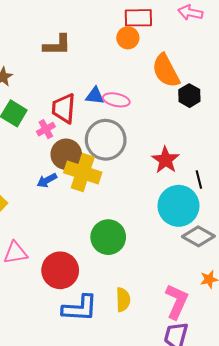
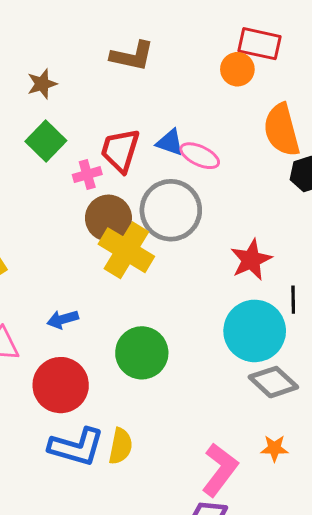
blue arrow: (47, 180) -> (63, 319), moved
yellow semicircle: (123, 300) -> (121, 446), moved

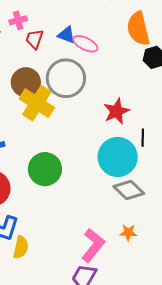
red trapezoid: (120, 150) -> (34, 39), size x0.7
pink cross: (87, 175) -> (18, 20), moved
yellow semicircle: (121, 446) -> (21, 247), moved

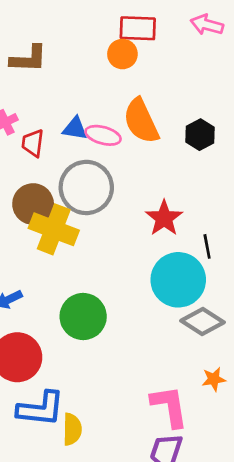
orange semicircle: (138, 29) -> (141, 121), moved
pink L-shape: (93, 245) -> (169, 406), turned -36

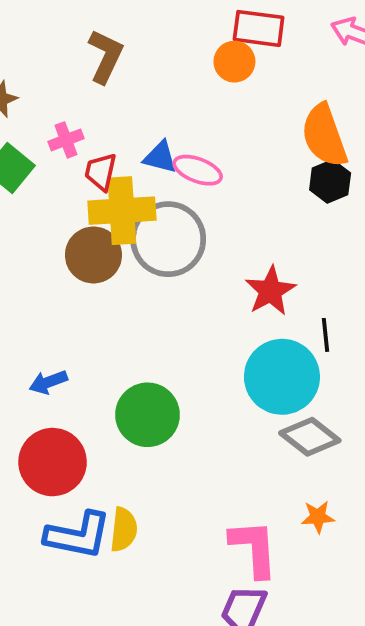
brown L-shape: (28, 59) -> (106, 56), turned -72
orange semicircle: (141, 121) -> (324, 136), moved
yellow cross: (54, 229) -> (122, 211), moved, turned -30
yellow semicircle: (72, 429) -> (124, 530), moved

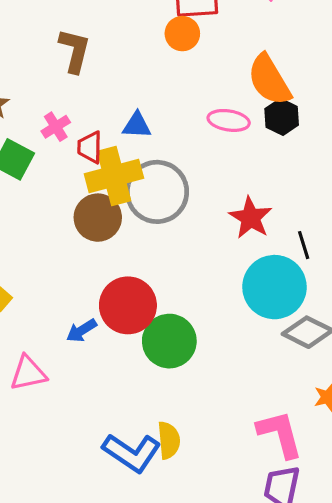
pink ellipse: (198, 170) -> (229, 120), moved
red circle: (53, 462) -> (128, 305), moved
blue L-shape: (78, 535) -> (132, 453), turned 34

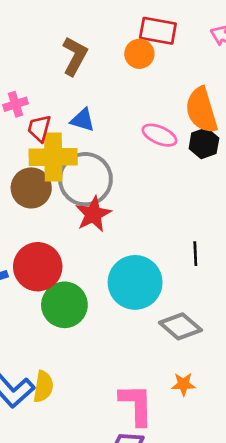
brown L-shape: (75, 51) -> (75, 56), moved
red star: (251, 218) -> (93, 214), moved
cyan circle: (274, 287) -> (135, 282), moved

